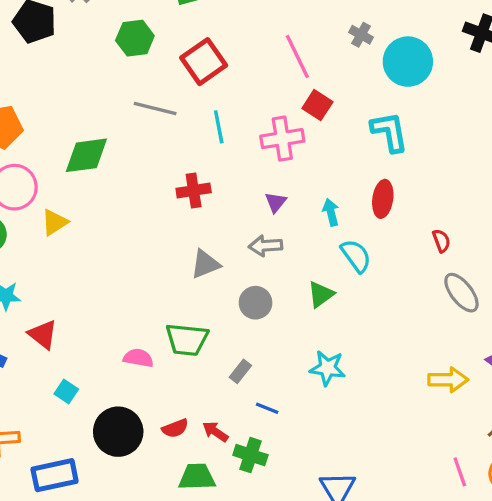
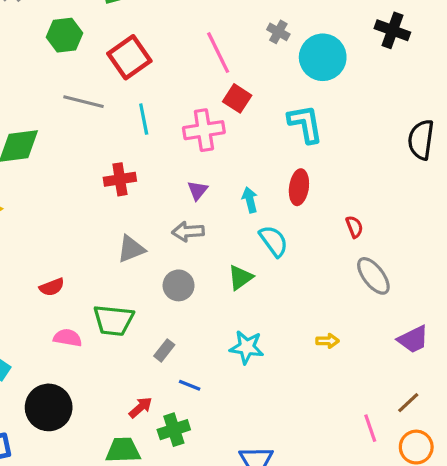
yellow arrow: (448, 380) -> (327, 341), moved, size x0.6
red semicircle: (175, 428) -> (52, 287), moved
red arrow: (215, 432) -> (141, 407), turned 105
green cross: (250, 455) -> (174, 430), turned -36
pink line: (460, 472) -> (370, 428), moved

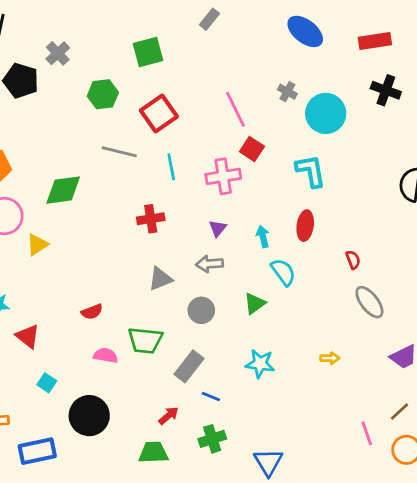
gray rectangle: (164, 350) -> (189, 366), size x1.6
green cross: (174, 430) -> (212, 439), moved

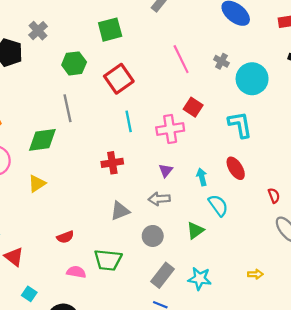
pink line: (235, 109) -> (181, 59), moved
gray line: (119, 152) -> (67, 108), moved, turned 64
red ellipse: (305, 226) -> (236, 168), turned -40
yellow triangle: (37, 245) -> (37, 184), moved
gray rectangle: (189, 366) -> (163, 275), moved

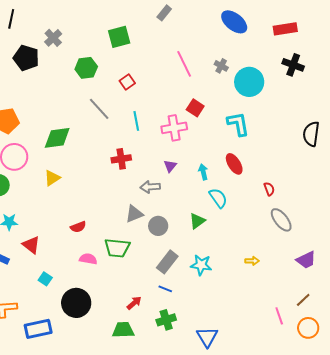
red square: (119, 79) -> (127, 82), size x0.6
gray line: (67, 108) -> (99, 109), moved, turned -30
gray arrow: (159, 199) -> (150, 187), moved
gray triangle: (120, 211) -> (134, 214), moved

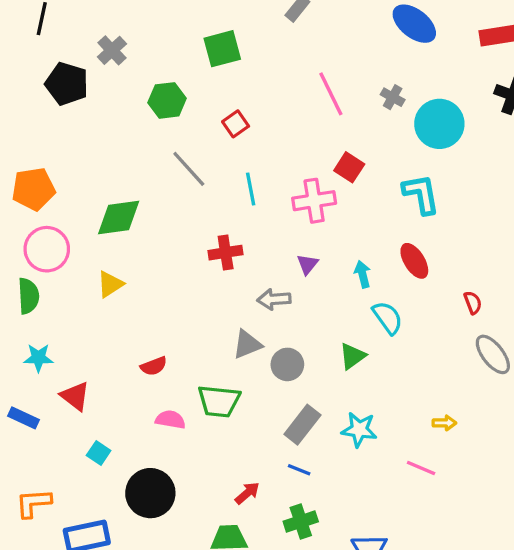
pink line: (279, 316) -> (421, 468), moved, turned -48

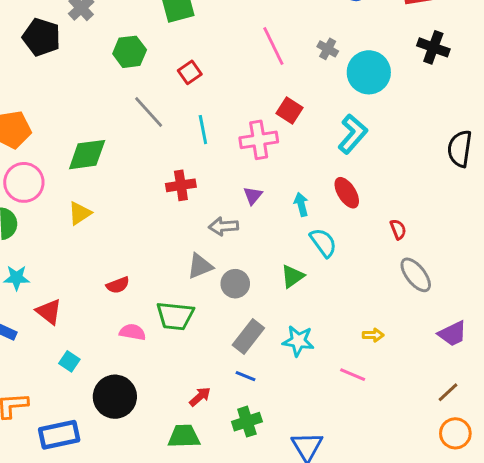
cyan L-shape: (421, 194) -> (353, 134), turned 51

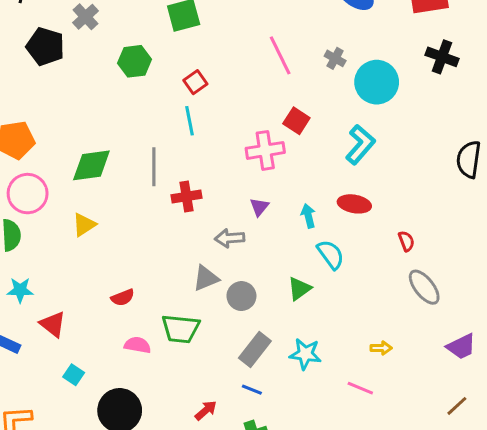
gray line: (149, 112) -> (154, 167), moved, turned 42
cyan line: (203, 130) -> (189, 121), moved
red ellipse: (347, 193) -> (354, 204), turned -48

